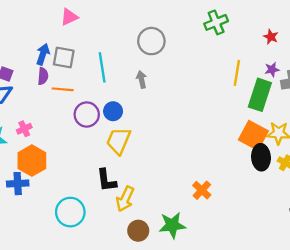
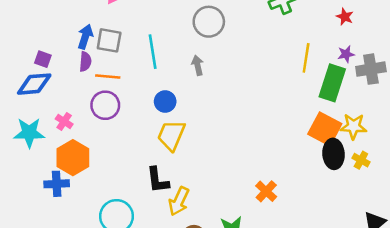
purple circle: (87, 115) -> (105, 105), moved
pink cross: (24, 129) -> (64, 121), turned -32

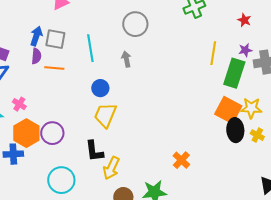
purple circle: (105, 105) -> (52, 133), moved

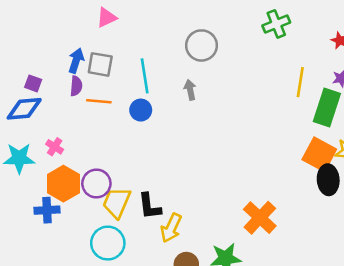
blue circle: (100, 88) -> (141, 110), moved
yellow trapezoid: (105, 115) -> (117, 203), moved
orange cross: (181, 160) -> (260, 218), size x1.5

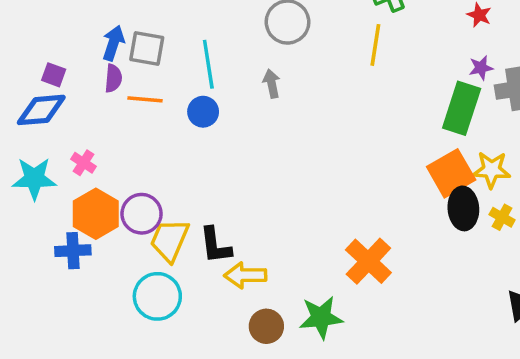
yellow line: (300, 82) -> (375, 45), moved
orange square: (319, 154) -> (451, 173), turned 32
yellow arrow: (171, 228) -> (245, 275), turned 64

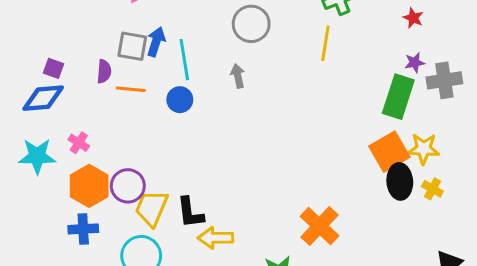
blue arrow: (113, 43) -> (156, 42), moved
blue cross: (73, 251) -> (83, 229), moved

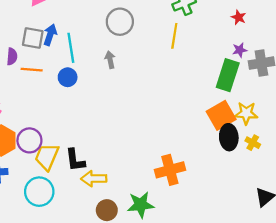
orange cross: (320, 226) -> (170, 170), turned 32

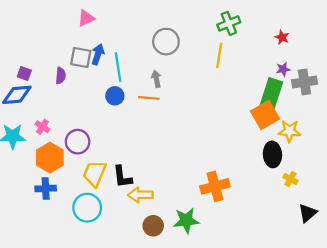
orange line: (32, 70) -> (149, 98), moved
orange square: (221, 115) -> (265, 115), moved
purple circle: (29, 140) -> (78, 142), moved
yellow cross: (253, 143) -> (291, 179), moved

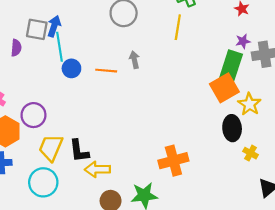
cyan line: (118, 67) -> (60, 47), moved
gray arrow: (156, 79) -> (134, 60), moved
yellow star: (290, 131) -> (249, 104), turned 30

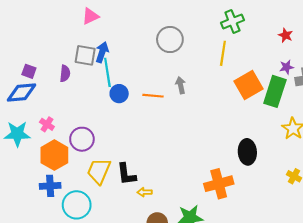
orange square: (224, 88) -> (248, 85), moved
black ellipse: (232, 128) -> (247, 152), moved
yellow arrow: (98, 169) -> (144, 192), size x0.6
cyan circle: (43, 182) -> (77, 205), moved

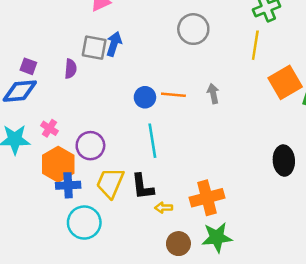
cyan line: (107, 72) -> (152, 141), moved
gray arrow: (181, 85) -> (213, 94), moved
blue circle: (119, 94) -> (145, 97), moved
orange cross: (219, 184) -> (207, 198), moved
blue cross: (50, 186) -> (68, 185), moved

